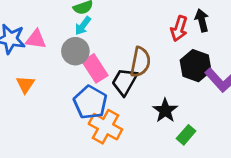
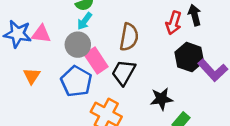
brown semicircle: (140, 62) -> (129, 37), moved
blue pentagon: (90, 102) -> (76, 81), moved
black star: (165, 110) -> (161, 99), turned 30

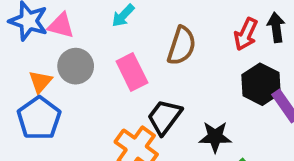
gray circle: (78, 45) -> (76, 66), moved
black trapezoid: (124, 72) -> (164, 117), moved
blue pentagon: (76, 81) -> (39, 118), moved

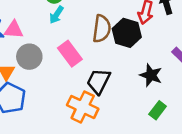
black hexagon: (261, 84) -> (127, 33), moved
black star: (215, 137) -> (151, 75), moved, turned 30

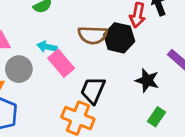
cyan arrow: (56, 15) -> (47, 47), moved, turned 72
brown semicircle: (102, 29) -> (93, 35), turned 88

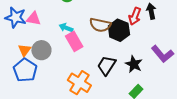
gray circle: (19, 69) -> (41, 50), moved
black trapezoid: (93, 90) -> (107, 65), moved

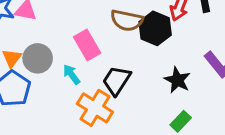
cyan arrow: (66, 28) -> (71, 74), moved, turned 32
black trapezoid: (107, 65) -> (117, 80), moved

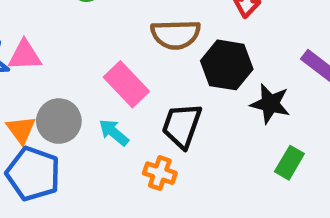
black hexagon: (155, 28) -> (227, 65), moved
orange cross: (95, 108) -> (160, 173), size x0.6

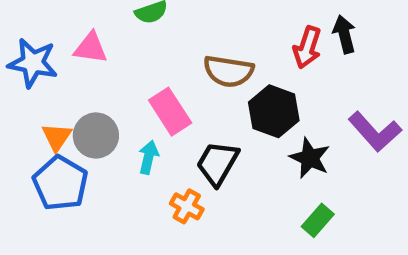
pink triangle: (25, 55) -> (91, 48), moved
cyan arrow: (114, 132) -> (148, 157), turned 52

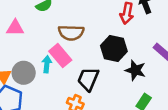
brown semicircle: (228, 71) -> (71, 33), moved
cyan arrow: (148, 157) -> (47, 64), moved

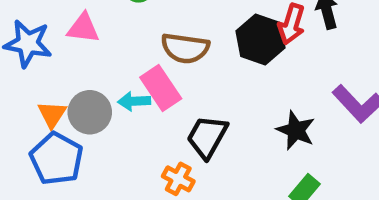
black hexagon: (114, 49) -> (260, 39), moved
cyan arrow: (47, 64) -> (134, 101), turned -105

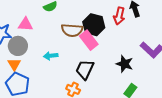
black hexagon: (260, 39) -> (94, 25), moved
pink rectangle: (161, 88) -> (89, 40), moved
gray circle: (90, 112) -> (18, 46), moved

